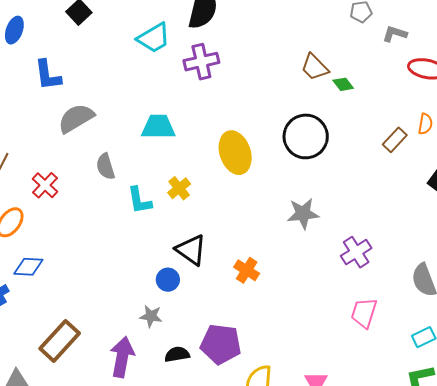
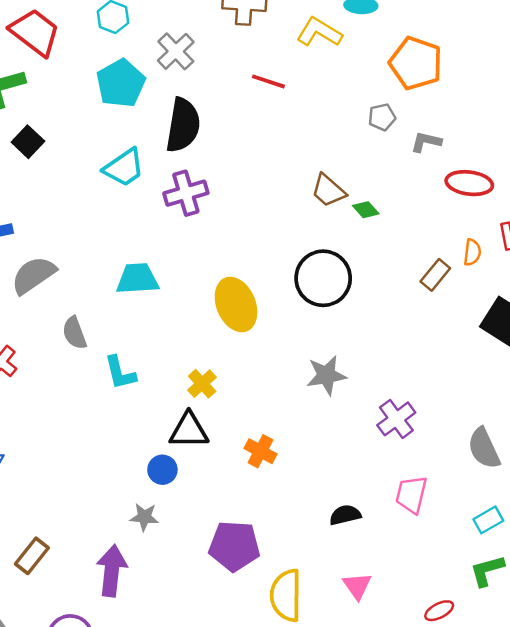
yellow cross: (179, 188) -> (202, 384), moved
black triangle: (191, 250) -> (189, 430), turned -32
brown rectangle: (60, 341) -> (32, 556), size x0.7
black semicircle: (177, 354) -> (345, 515), moved

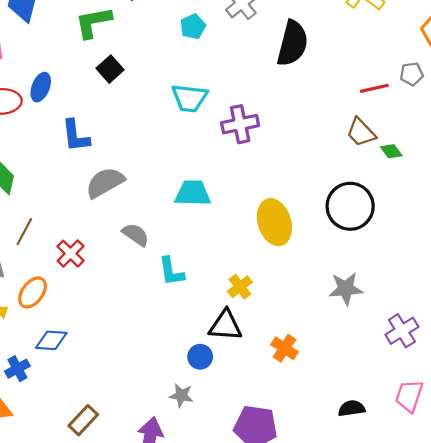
red line: (268, 81) -> (374, 88), moved, turned -36
cyan pentagon: (121, 83) -> (193, 26), size x0.6
black semicircle: (183, 125) -> (293, 43), moved
cyan trapezoid: (124, 168) -> (189, 98), turned 36
gray semicircle: (74, 333) -> (136, 235), turned 140

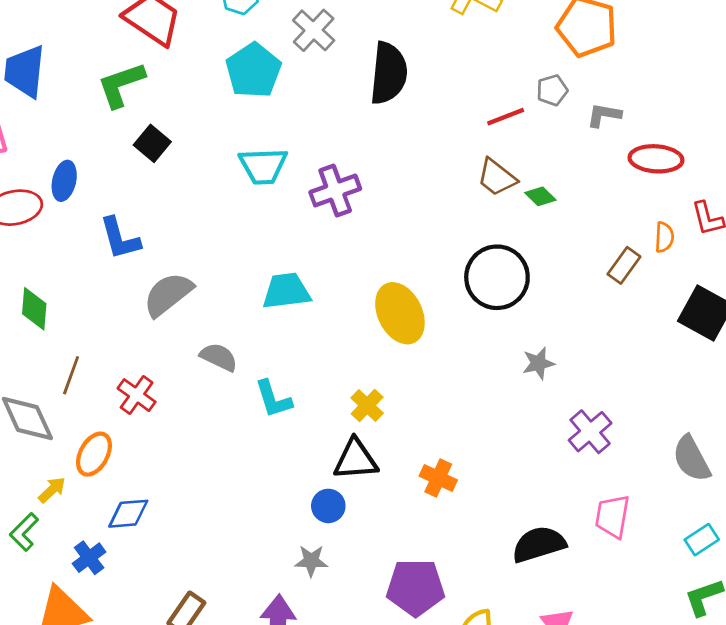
cyan pentagon: (193, 26) -> (253, 70), size x1.6
gray star: (346, 289) -> (538, 363), moved, size x0.7
black semicircle: (352, 408) -> (539, 544), size x1.5

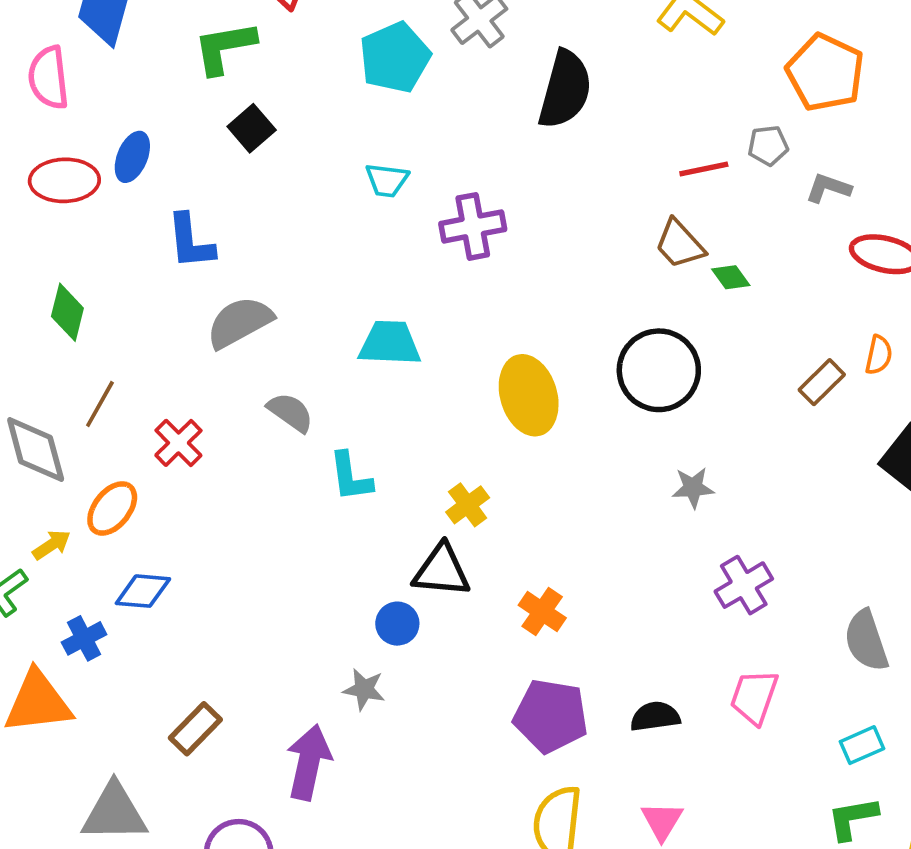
cyan trapezoid: (263, 166) -> (387, 180), size x0.7
black semicircle: (539, 544) -> (655, 716), size x0.7
purple pentagon: (415, 587) -> (551, 716), moved

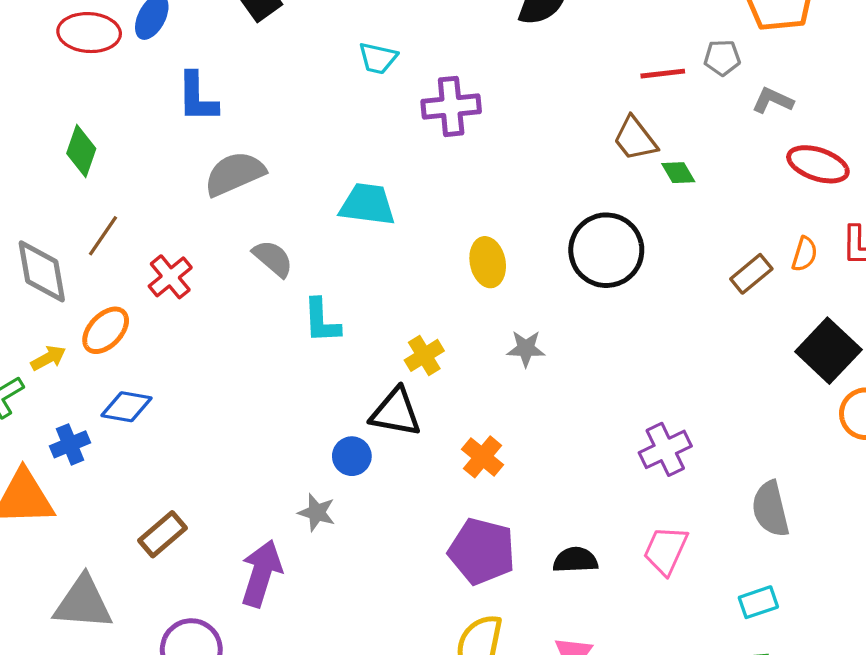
yellow ellipse: (529, 395) -> (488, 262), size x0.7
gray star: (693, 488) -> (526, 349), moved

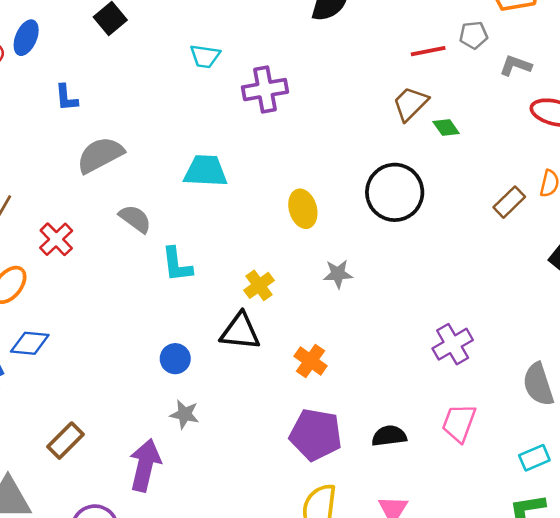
blue L-shape: (197, 97) -> (66, 98), size x0.7
brown trapezoid: (635, 139) -> (410, 104), turned 87
blue circle: (352, 456) -> (175, 359), moved

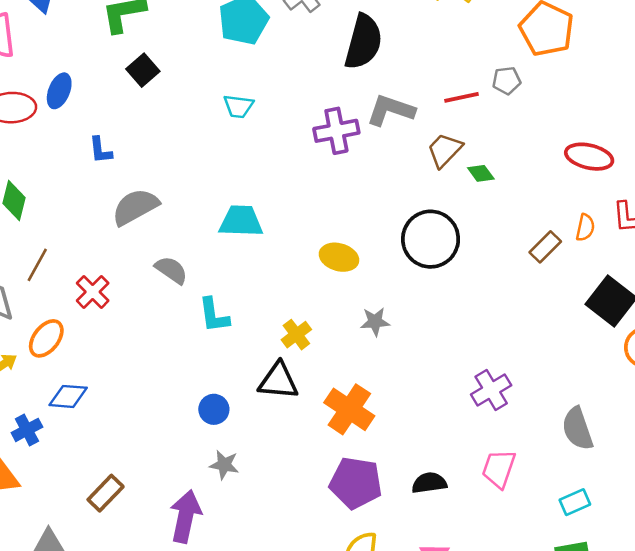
gray L-shape: (516, 66) -> (391, 110), moved, size x1.5
purple cross: (265, 90) -> (336, 131), moved
yellow ellipse: (303, 209) -> (339, 257), turned -57
orange cross: (311, 361) -> (349, 409), size x1.5

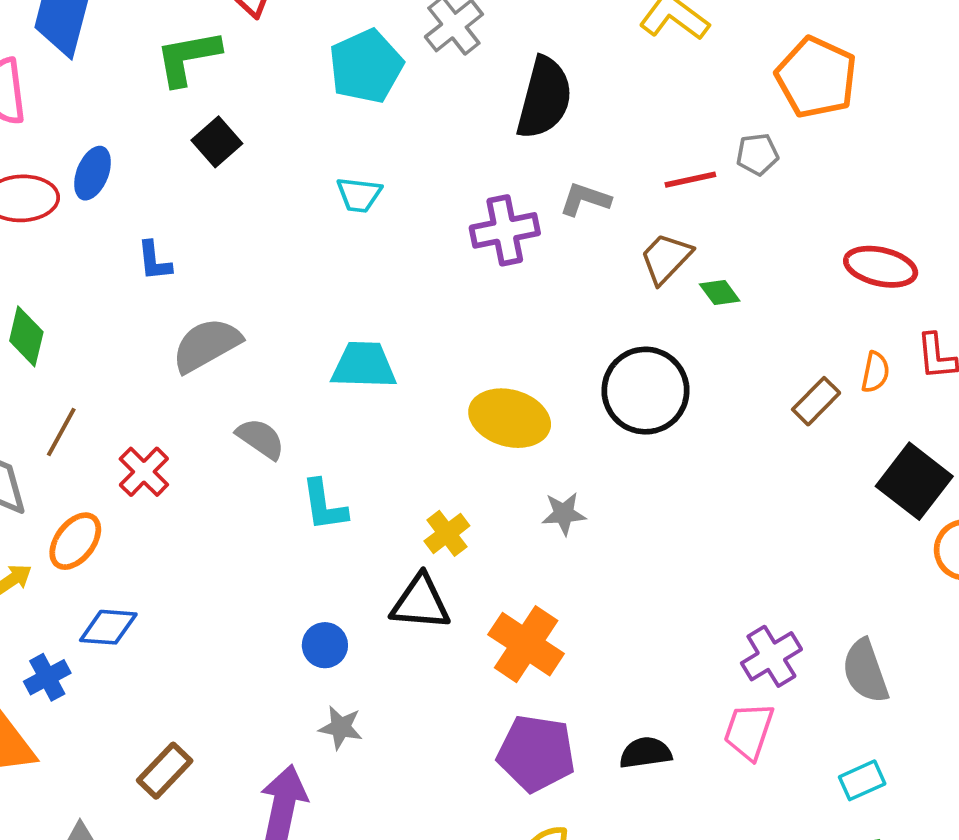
gray L-shape: (391, 110) -> (585, 199), size x0.7
yellow ellipse: (339, 257) -> (510, 418), size x1.4
purple cross: (491, 390) -> (771, 656), moved

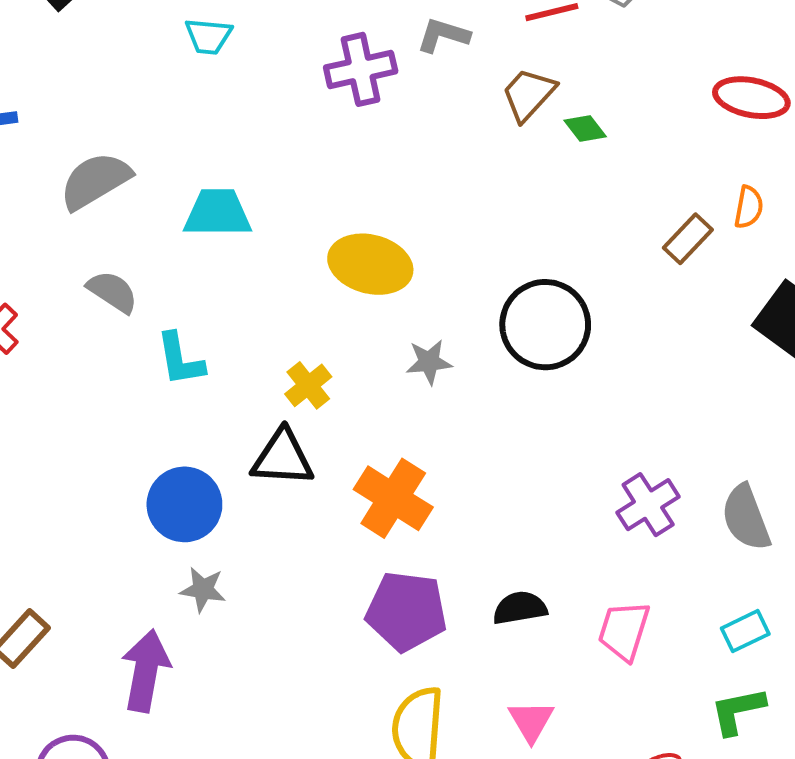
gray semicircle: (206, 345) -> (95, 181), moved
black circle: (645, 391) -> (545, 325), moved
blue circle: (325, 645) -> (184, 504), size x1.6
pink trapezoid: (749, 731) -> (624, 631), moved

